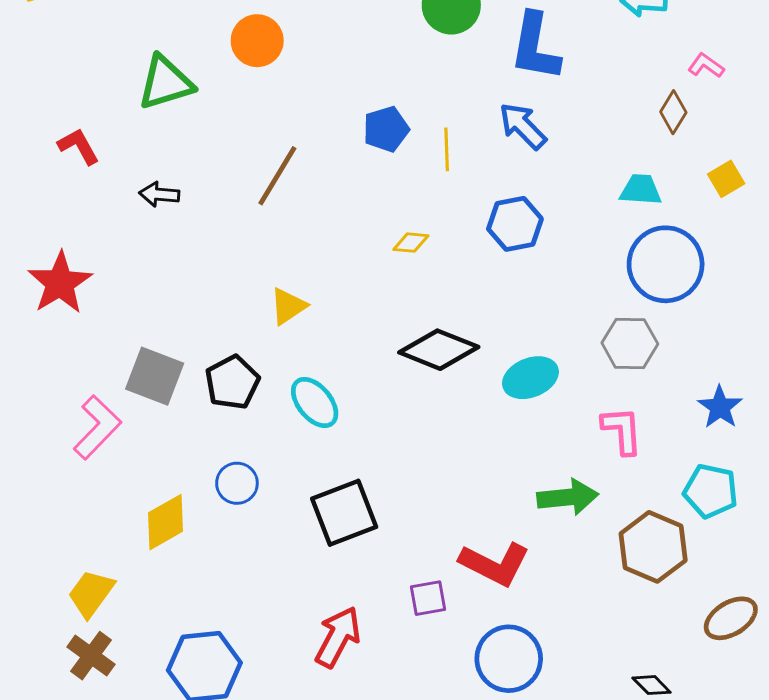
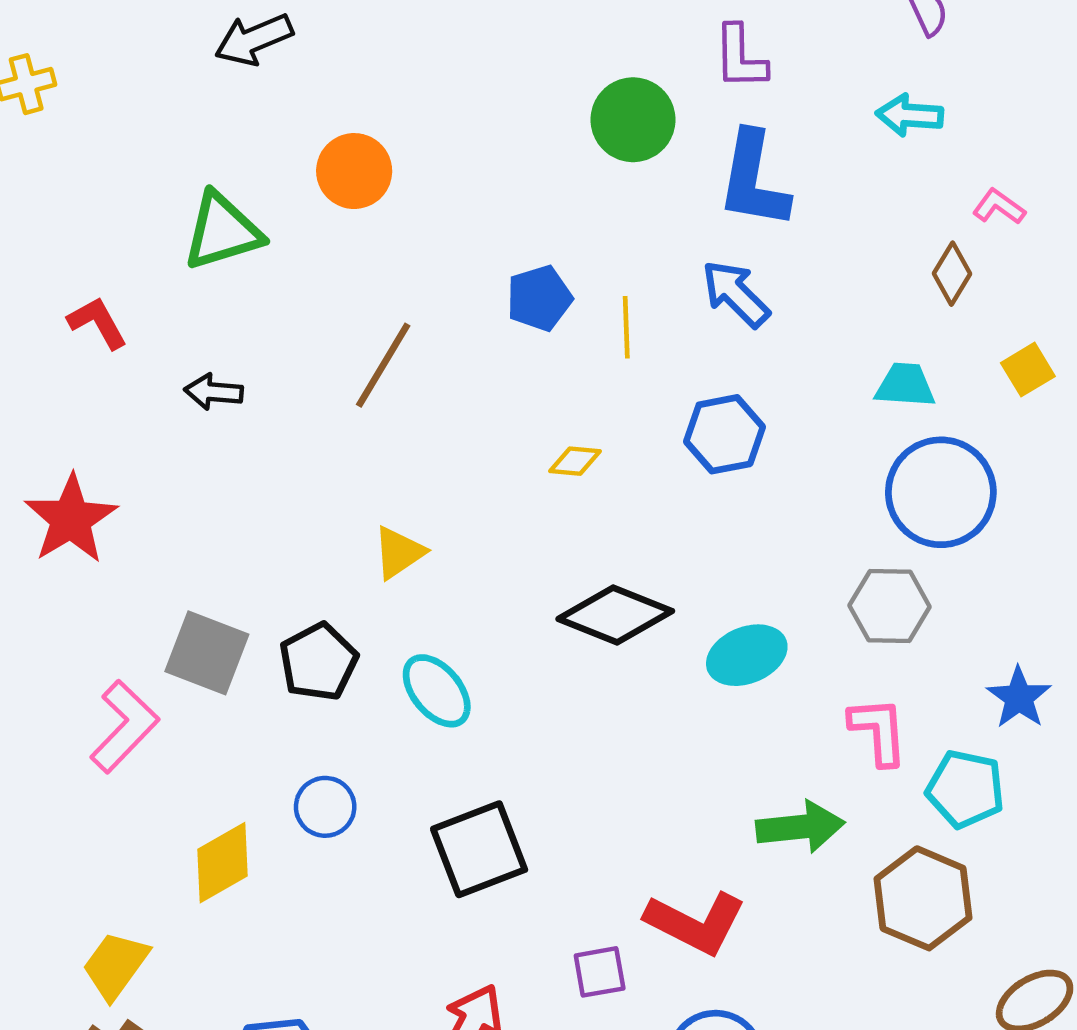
cyan pentagon: (711, 491) -> (965, 789), moved

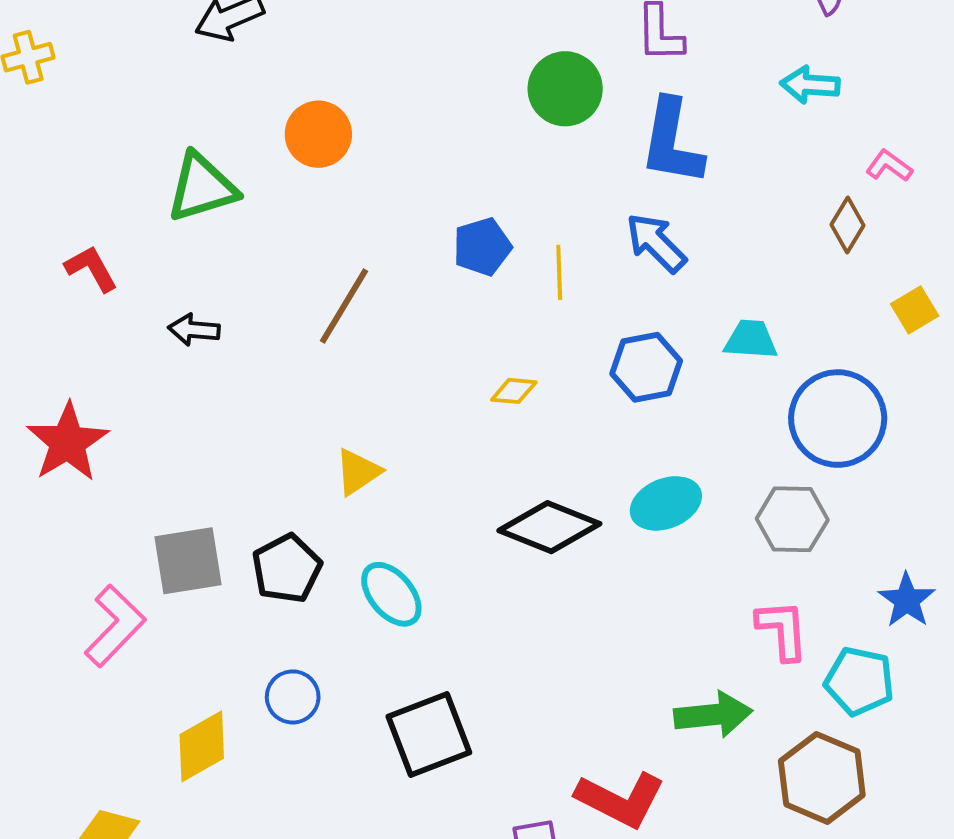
cyan trapezoid: (905, 385) -> (751, 340), moved
gray square: (207, 653) -> (188, 561), turned -30
cyan ellipse: (747, 655) -> (666, 503), moved

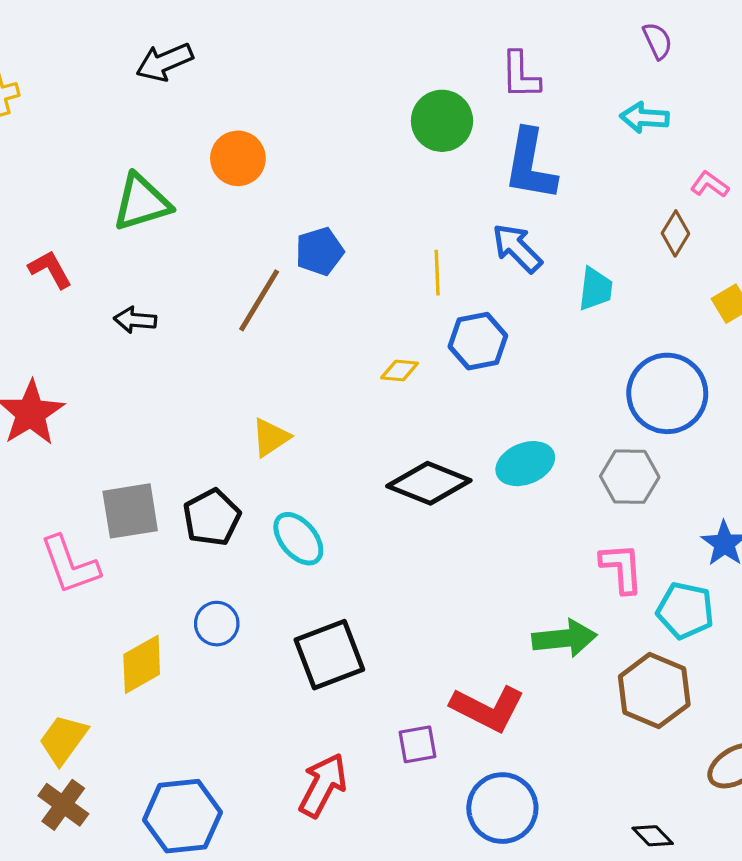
blue pentagon: (482, 247) -> (320, 251), moved
cyan trapezoid: (751, 340) -> (595, 289), moved, turned 93
blue hexagon: (646, 367) -> (478, 341), moved
pink L-shape: (115, 626) -> (70, 565), turned 116

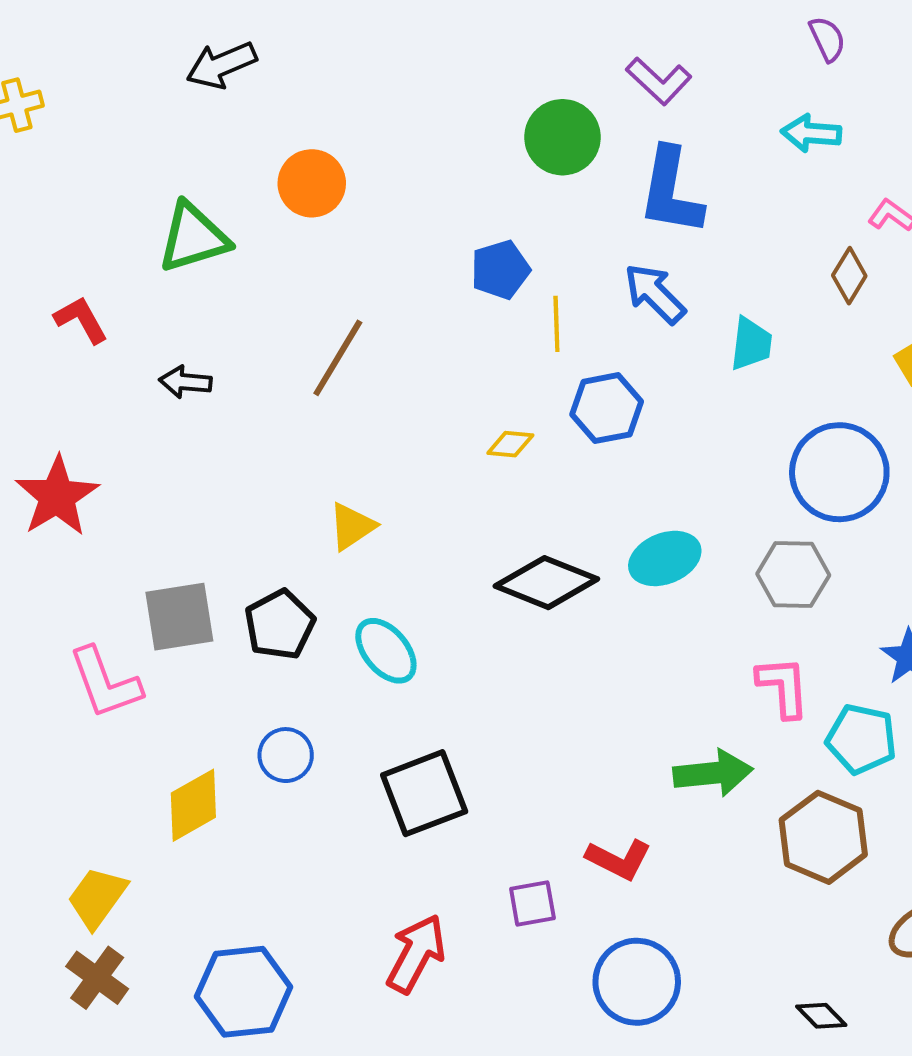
purple L-shape: (520, 75) -> (659, 81), turned -46
blue pentagon: (320, 251) -> (500, 270), moved
red L-shape: (488, 708) -> (619, 859), size x0.7

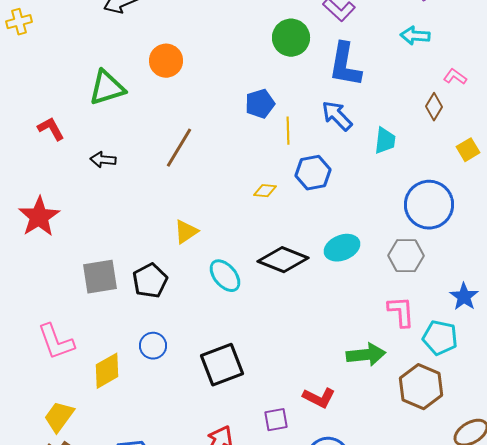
cyan ellipse: (386, 651) -> (225, 276), moved
pink L-shape: (105, 683) -> (56, 342), moved

